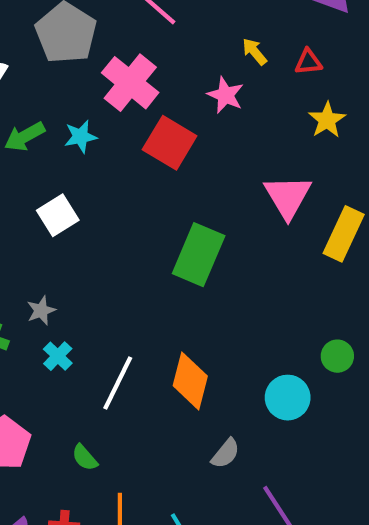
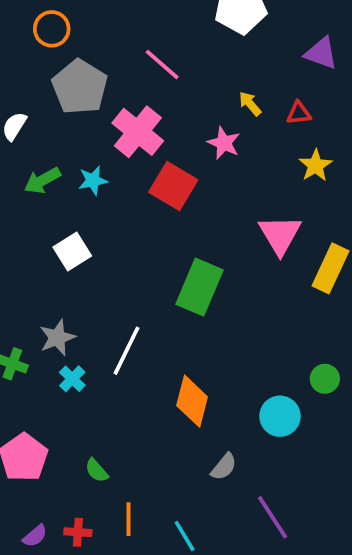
gray star: (41, 311) -> (57, 338), size x1.4
white line: (118, 383) -> (127, 351), moved

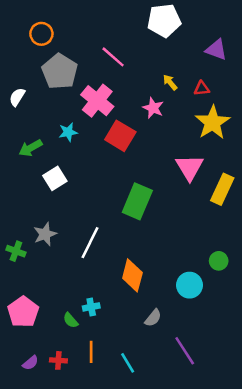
yellow star: (316, 165) -> (213, 122), size x1.6
green arrow: (42, 180) -> (30, 148), moved
cyan cross: (72, 379) -> (91, 307), moved, turned 35

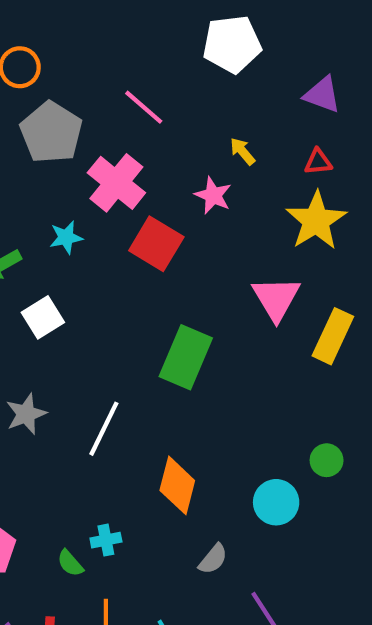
red triangle: (202, 88) -> (318, 162), moved

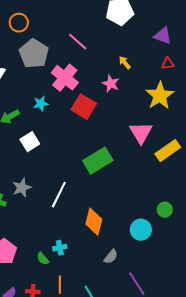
red triangle: (318, 162) -> (168, 64), moved
yellow rectangle: (333, 336) -> (168, 151), turned 30
green rectangle: (186, 357) -> (98, 161), turned 36

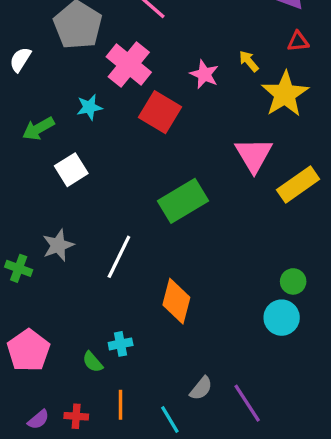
yellow arrow: (125, 63) -> (249, 61), moved
cyan circle: (141, 230) -> (282, 318), moved
gray semicircle: (111, 257) -> (201, 388), moved

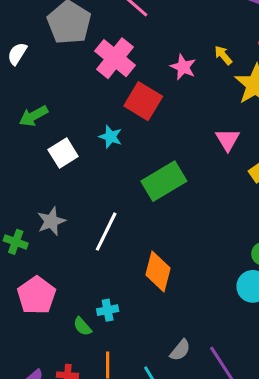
cyan star: (89, 107) -> (111, 137), moved, turned 30
pink triangle: (254, 155) -> (228, 140), size x0.7
pink pentagon: (29, 350) -> (36, 295), moved

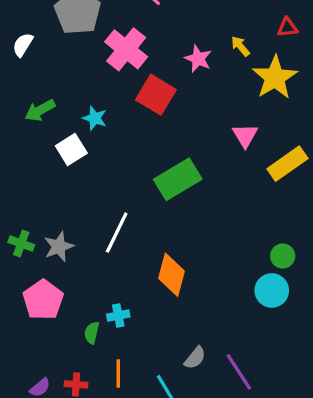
cyan star: (111, 137) -> (95, 118), moved
gray star: (51, 221) -> (59, 247), moved
green semicircle: (82, 326) -> (92, 333), turned 54

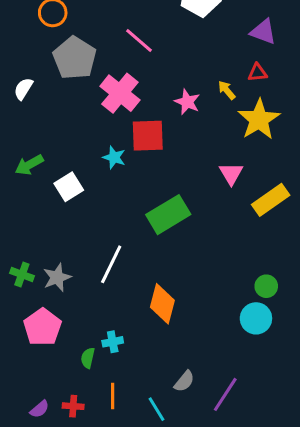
red triangle: (287, 27) -> (257, 73), moved
red square: (156, 95) -> (148, 136), turned -33
green arrow: (40, 110) -> (29, 165), moved
cyan star: (95, 118) -> (114, 157), moved
purple line: (239, 372) -> (225, 394), turned 66

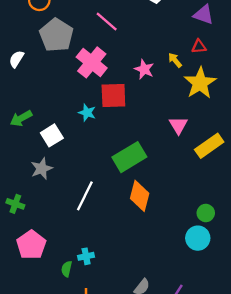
gray star: (57, 277) -> (42, 169), moved
orange diamond: (162, 304) -> (140, 196), moved

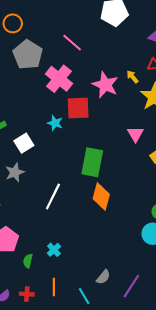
pink star: (144, 69) -> (105, 85), size x1.5
green rectangle: (129, 157) -> (92, 162), turned -48
cyan cross: (86, 256) -> (54, 250), turned -32
green semicircle: (67, 269) -> (28, 261), moved

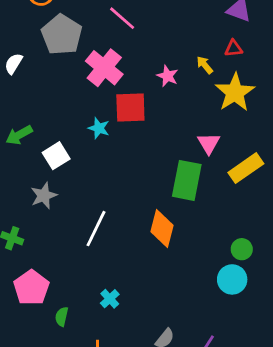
pink star: (105, 85) -> (168, 76), size x0.6
green rectangle: (92, 162) -> (187, 180), moved
cyan cross: (54, 250) -> (110, 299), moved

